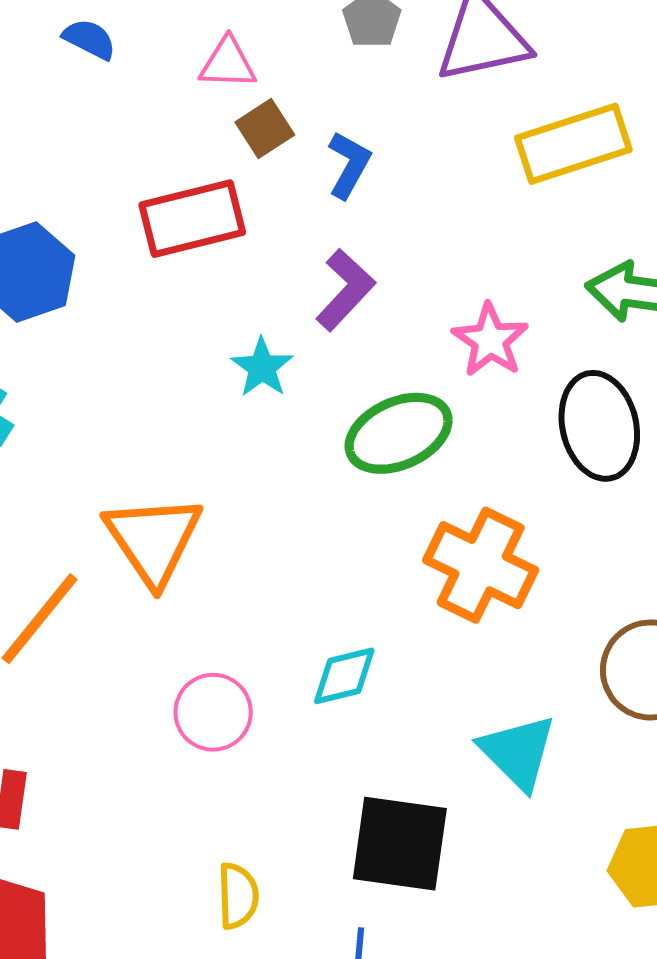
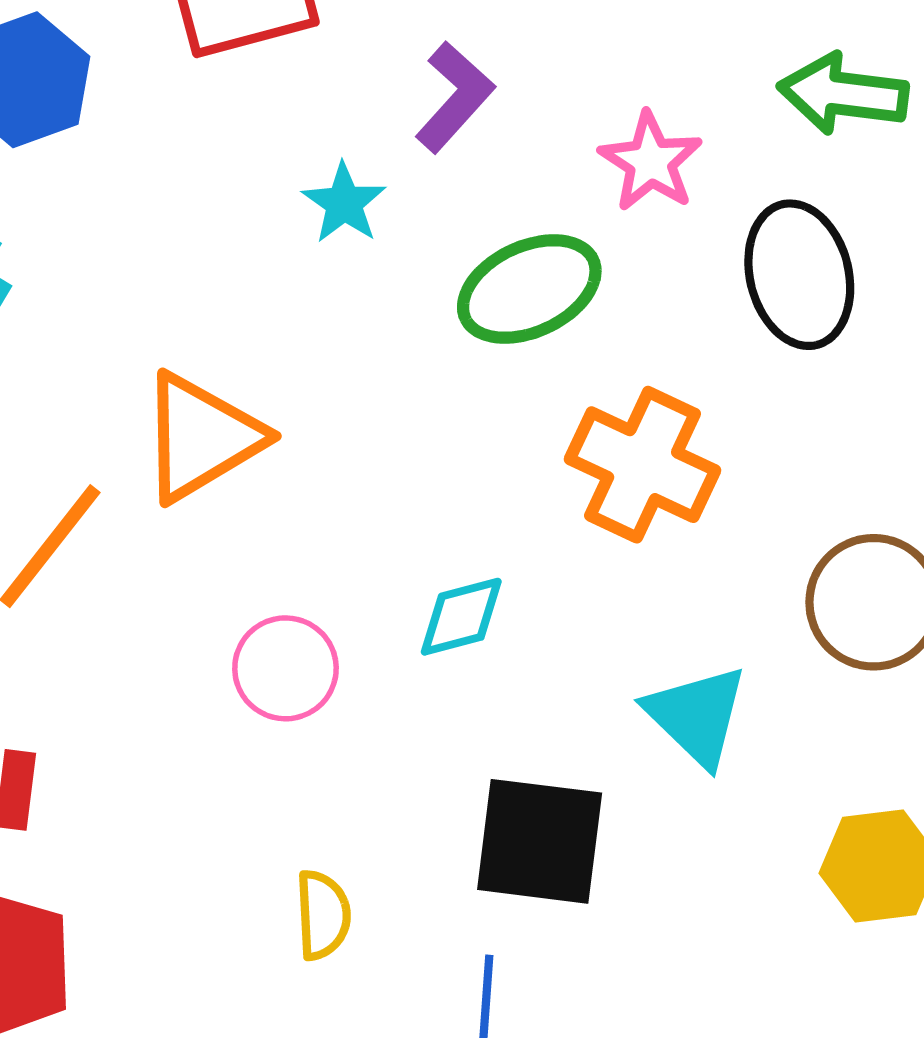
orange triangle: (153, 540) -> (201, 437), turned 34

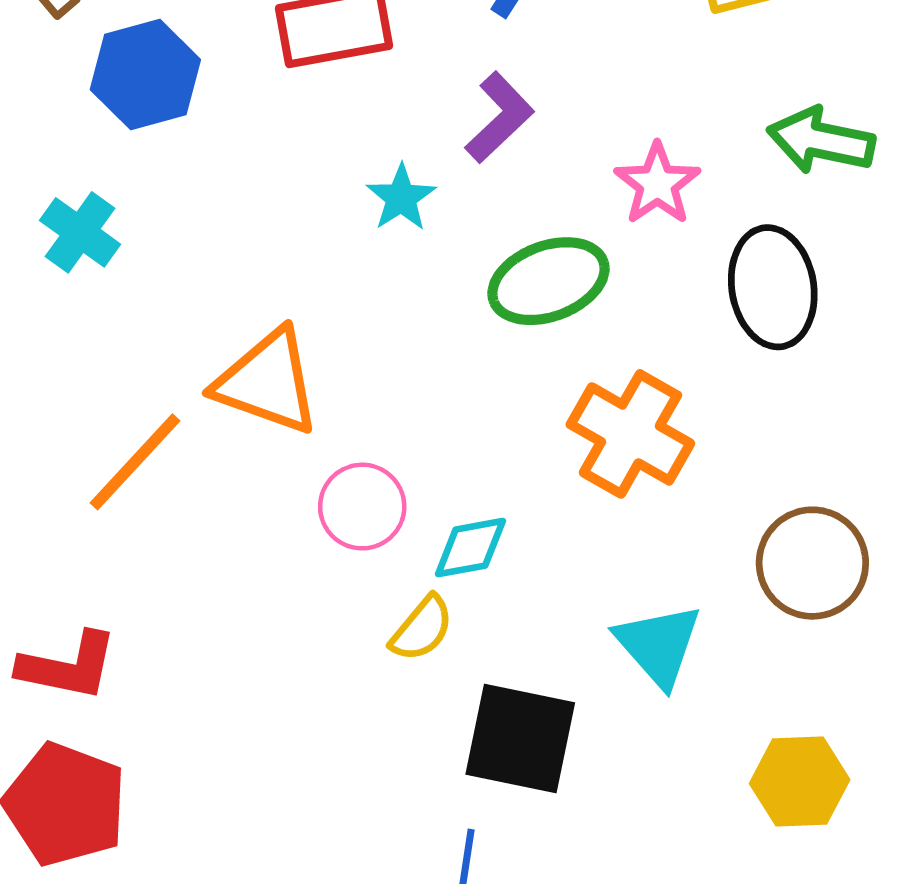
orange triangle: (201, 437) -> (267, 382), turned 46
pink circle: (285, 668) -> (362, 507), moved
yellow semicircle: (323, 915) -> (422, 629), moved, turned 38

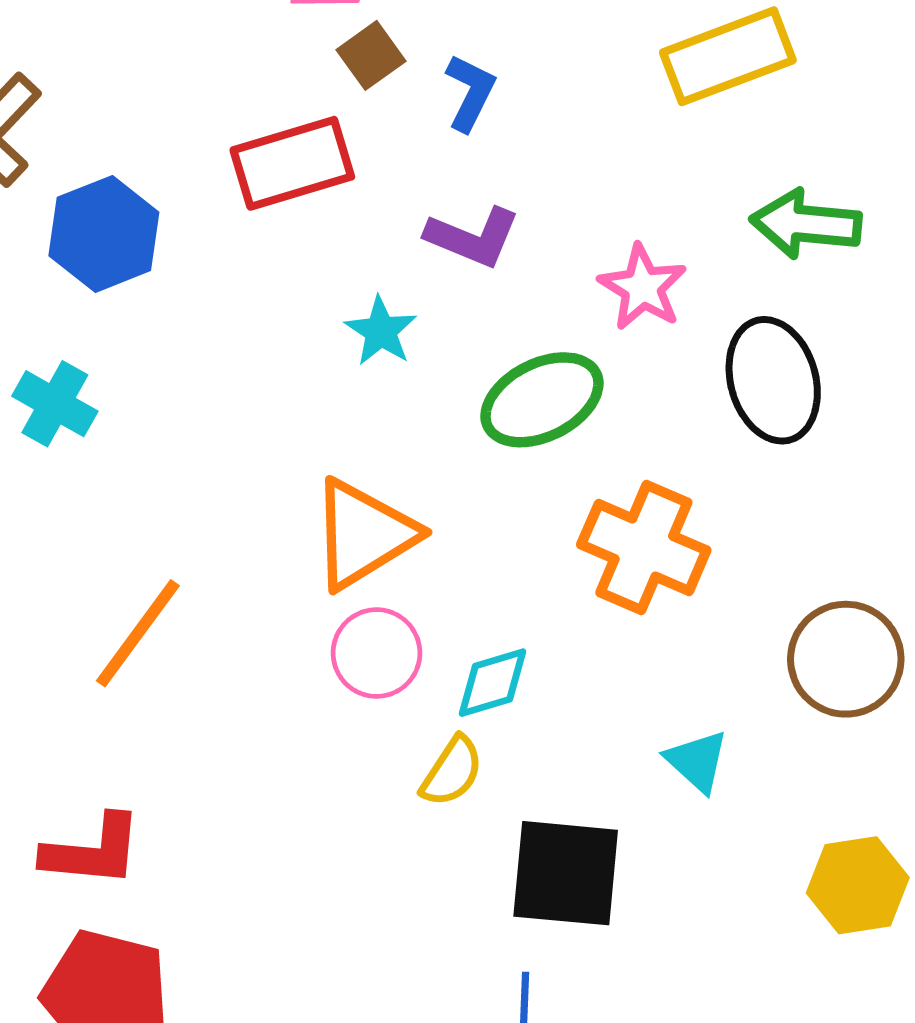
purple L-shape: (500, 117) -> (473, 237), turned 72
orange triangle: (267, 382) -> (363, 534), moved, turned -45
cyan triangle: (658, 645) -> (697, 761), size x0.7

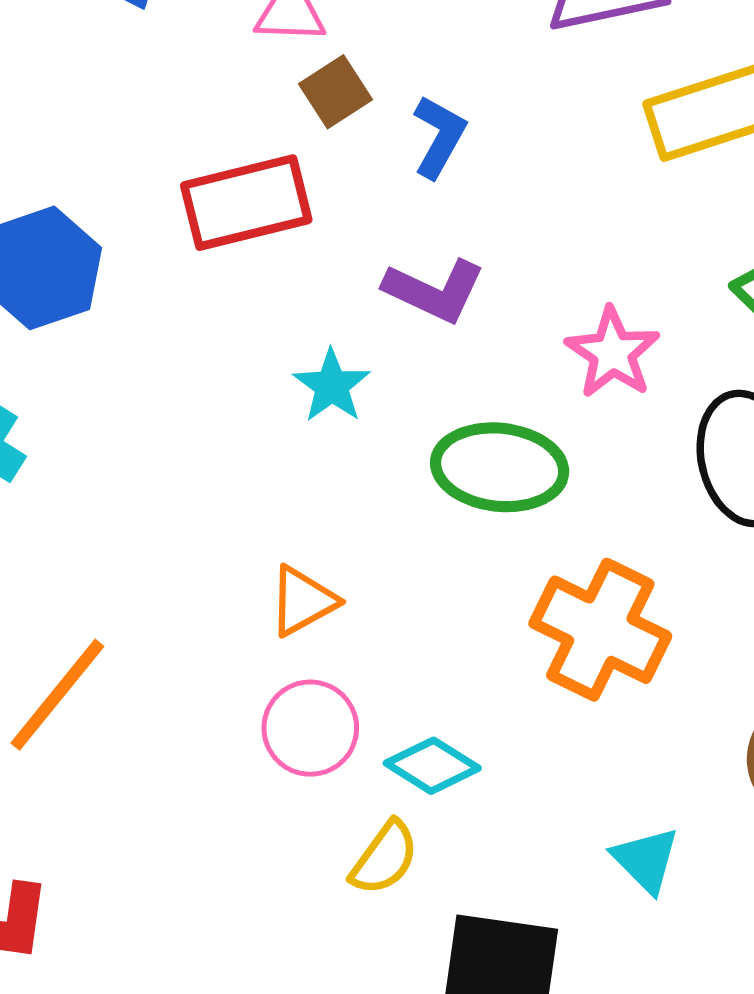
green ellipse: (542, 400) -> (500, 467), turned 30
orange triangle: (363, 534) -> (303, 601), size x0.6
cyan diamond: (493, 683) -> (432, 766), turned 46

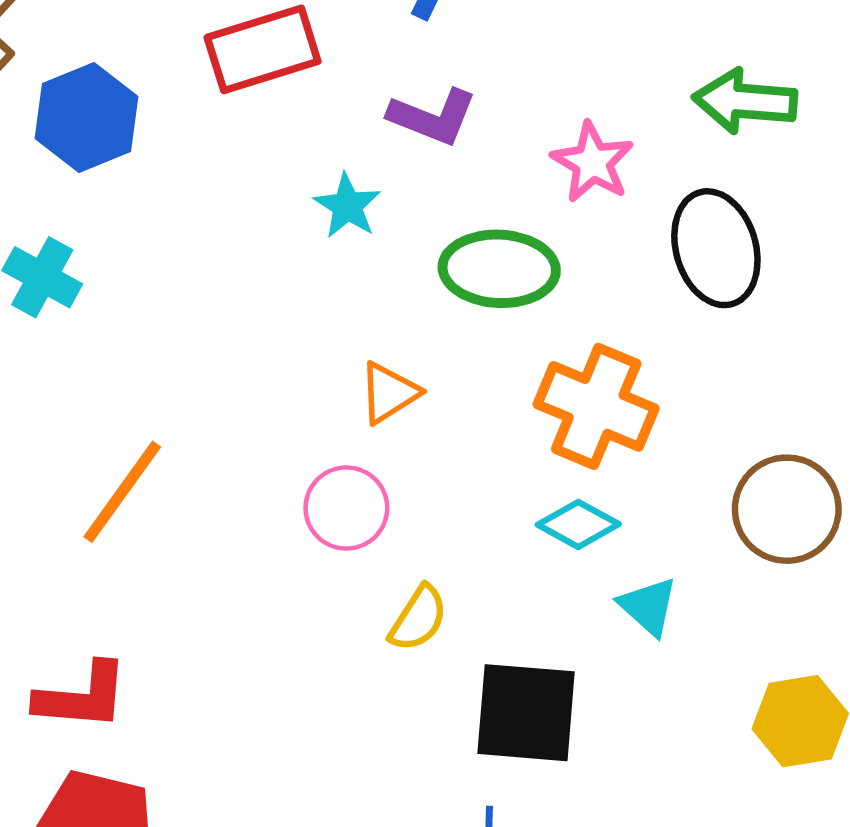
orange triangle: (303, 601) -> (389, 393), moved
cyan diamond: (432, 766) -> (578, 524), moved

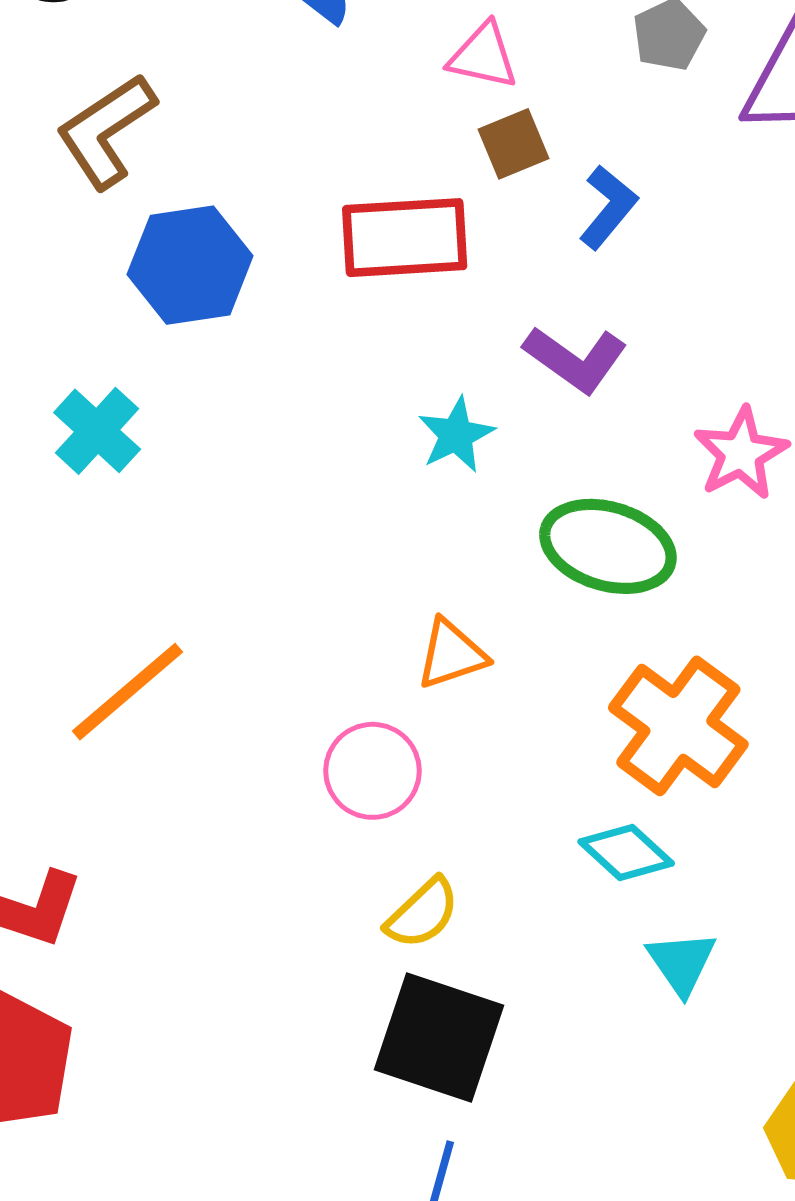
black square: (526, 713) -> (439, 1038), moved

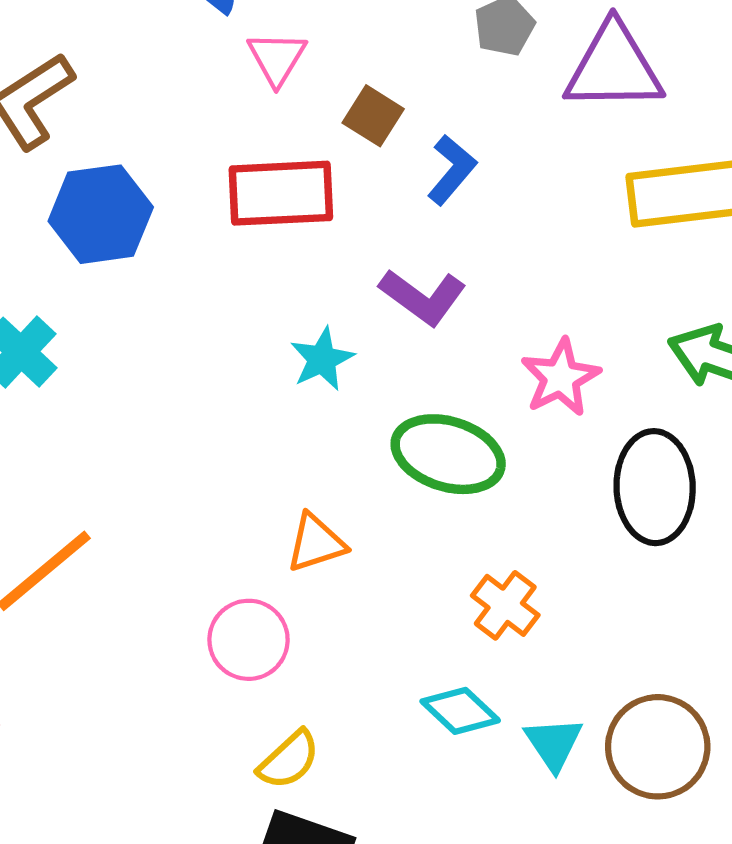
pink triangle: (483, 56) -> (277, 58), moved, turned 48
brown square: (514, 144) -> (373, 116), turned -36
orange cross: (678, 726) -> (505, 605), size x0.6
cyan triangle: (681, 963) -> (554, 744), moved

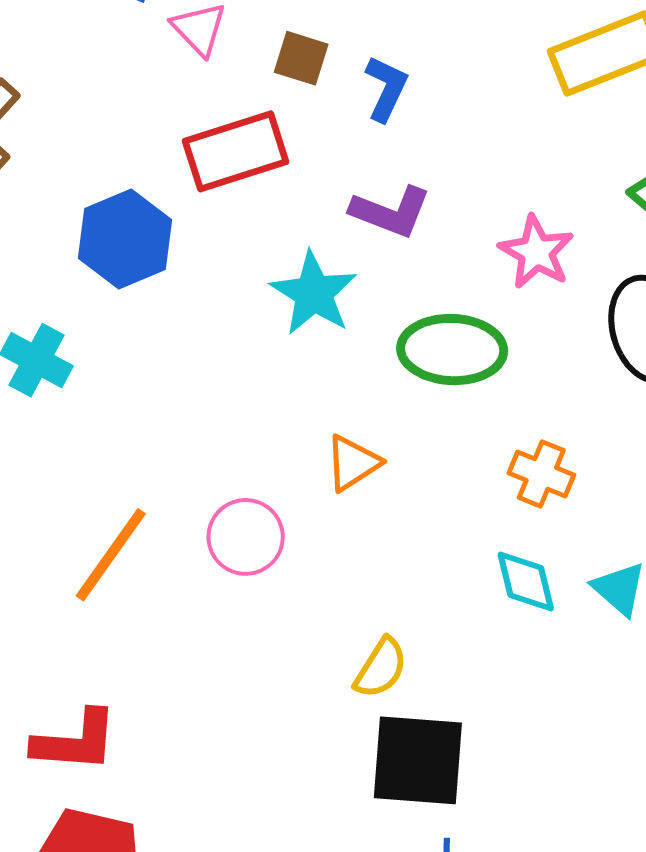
blue hexagon: (101, 214) -> (125, 239), moved
cyan star: (322, 359) -> (314, 293), size x1.4
pink circle: (249, 640) -> (246, 537), moved
cyan diamond: (460, 711) -> (526, 582), turned 48

